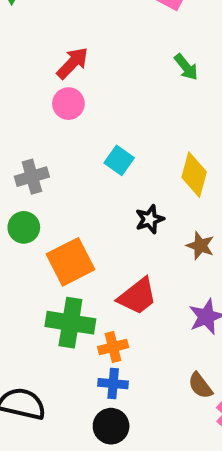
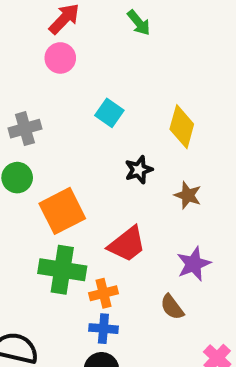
green arrow: (186, 67) -> (139, 23), moved
brown semicircle: (200, 386) -> (172, 307), moved

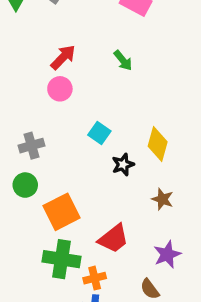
black star: (139, 170) -> (123, 165), moved

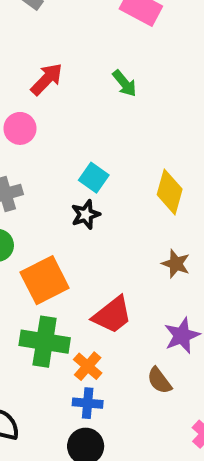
pink circle: (60, 89) -> (20, 128), moved
black star: (123, 165) -> (86, 215), moved
orange cross: (95, 278) -> (88, 366), turned -35

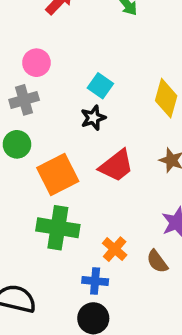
pink circle: (20, 128) -> (36, 63), moved
red trapezoid: (112, 315) -> (116, 166), moved
orange cross: (88, 366) -> (115, 249), moved

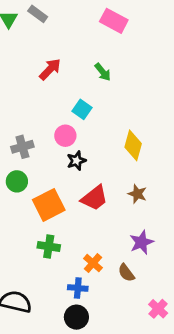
pink circle: (36, 63) -> (65, 136), moved
cyan square: (100, 86) -> (82, 109), moved
green cross: (58, 228) -> (49, 246), size x0.7

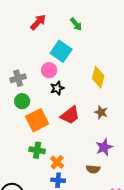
cyan square: (82, 109) -> (61, 51), size x1.5
green circle: (17, 181) -> (22, 101), moved
orange cross: (93, 263) -> (57, 162), moved
brown semicircle: (126, 273) -> (93, 169), turned -48

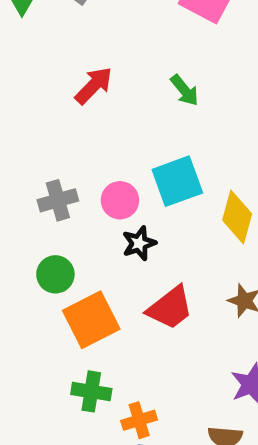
cyan square: (61, 51) -> (177, 181), moved, turned 35
gray cross: (18, 78) -> (58, 200), moved
orange cross: (57, 162) -> (139, 420), turned 32

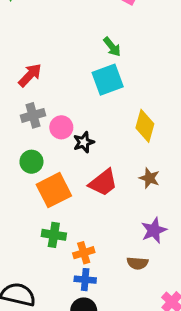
red arrow: (94, 86) -> (30, 75), moved
cyan square: (177, 181) -> (108, 80), moved
pink circle: (120, 200) -> (61, 127), moved

